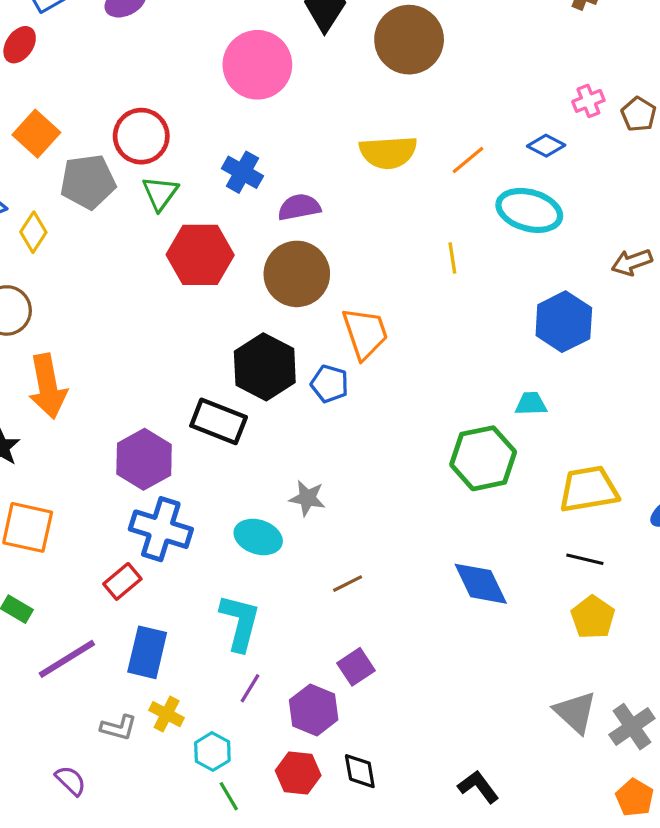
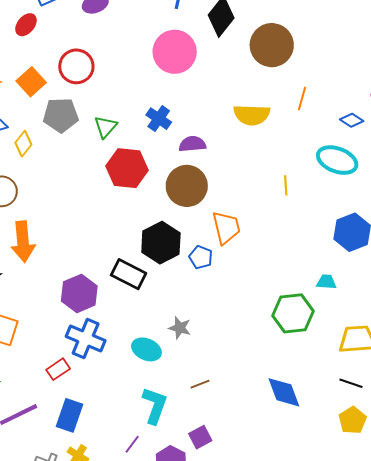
red circle: (141, 136) -> (76, 66), moved
orange line: (468, 160) -> (302, 99), moved, turned -40
cyan L-shape: (240, 622) -> (155, 406), moved

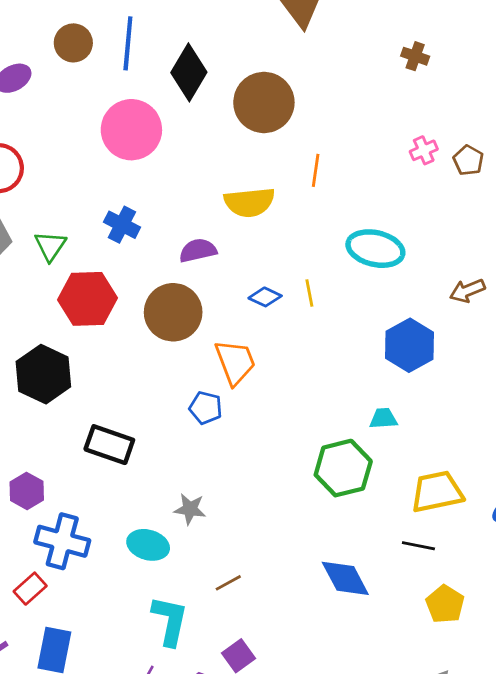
blue diamond: (352, 120) -> (265, 297), moved
purple semicircle: (192, 144) -> (198, 250), moved
black hexagon: (161, 243) -> (43, 374), moved
purple hexagon: (79, 293) -> (27, 491), moved, size x0.7
black line: (351, 383) -> (418, 546), moved

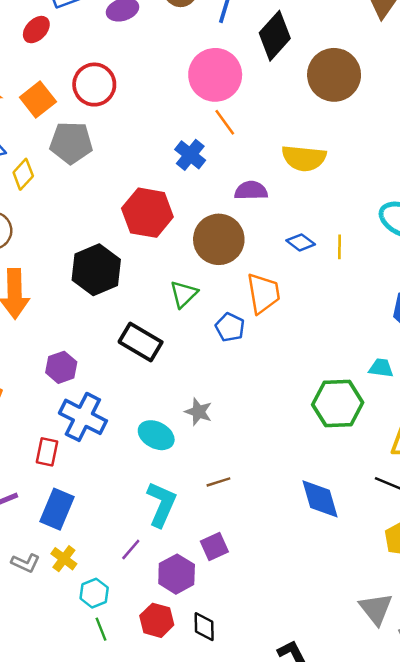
orange line: (316, 170) -> (225, 122), moved, turned -56
green triangle: (50, 246) -> (184, 294), moved
red rectangle: (30, 589) -> (47, 452), turned -48

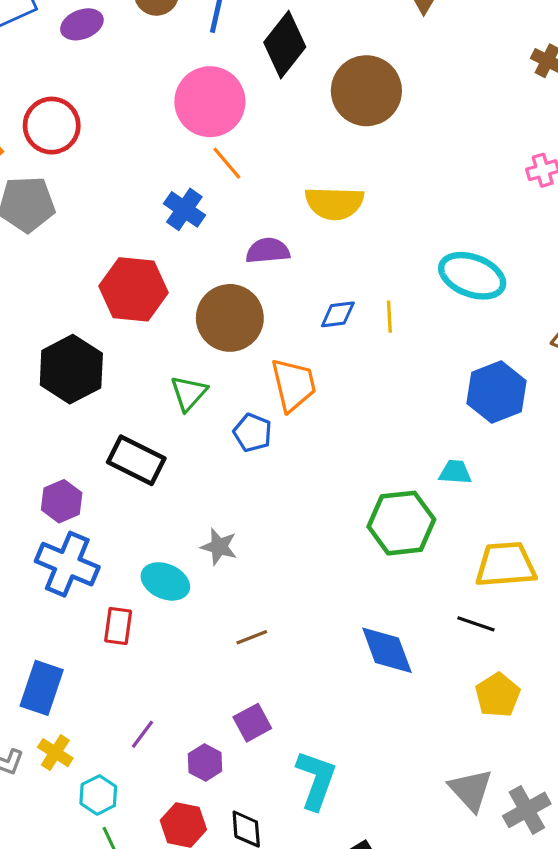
blue diamond: (301, 242) -> (338, 314), turned -40
purple hexagon: (61, 367) -> (62, 501), moved
red rectangle: (47, 452) -> (118, 626), moved
cyan L-shape: (161, 504) -> (316, 780), moved
purple hexagon: (177, 574) -> (205, 762), size x0.7

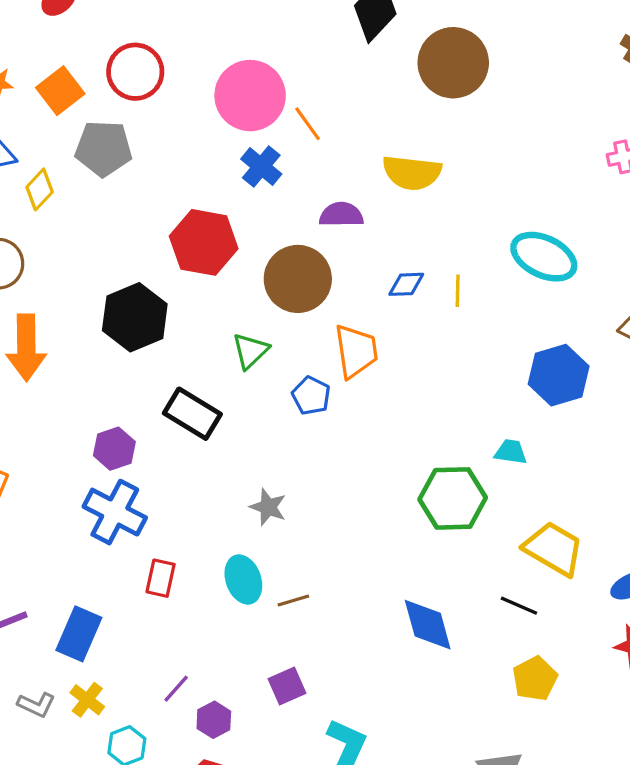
pink circle: (210, 102) -> (250, 96), moved
yellow trapezoid: (506, 565) -> (554, 549), turned 30
cyan ellipse: (165, 581) -> (243, 579), moved, turned 42
purple hexagon: (205, 762) -> (214, 720), moved

